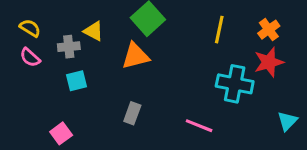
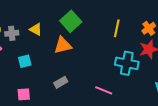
gray cross: (69, 47) -> (12, 33), moved
gray rectangle: (132, 113) -> (61, 82), turned 40
pink square: (61, 133) -> (24, 94), moved, turned 32

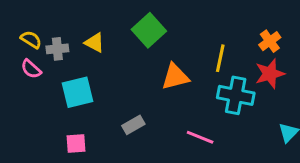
yellow line: (117, 28) -> (220, 58), moved
orange triangle: (63, 45) -> (175, 77), moved
cyan square: (25, 61) -> (78, 92), size x1.5

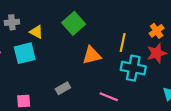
gray cross: (57, 49) -> (12, 22), moved
cyan square: (78, 92) -> (25, 53), moved

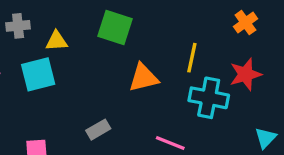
green square: (74, 23) -> (115, 28), turned -30
orange cross: (157, 31) -> (245, 23), moved
yellow triangle: (36, 32) -> (56, 41), turned -32

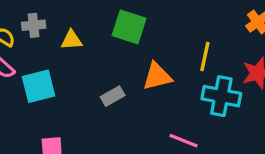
cyan square: (38, 74) -> (38, 86), moved
gray rectangle: (98, 130) -> (113, 96), moved

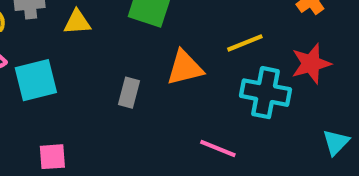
yellow line: (205, 57) -> (245, 43), turned 56
gray rectangle: (113, 96) -> (129, 93), turned -45

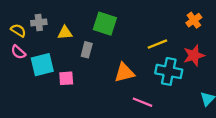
orange triangle: (185, 68) -> (124, 73), moved
gray rectangle: (129, 93) -> (87, 50), moved
pink square: (52, 157) -> (66, 78), moved

